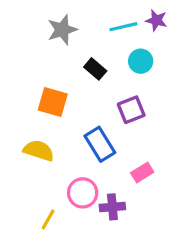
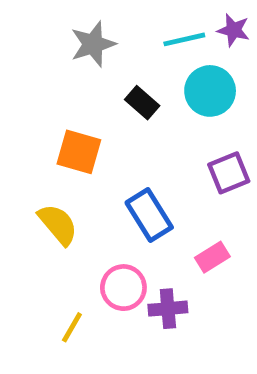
cyan circle: (141, 61) -> (210, 91), size x1.4
purple square: (131, 110) -> (229, 173), moved
yellow semicircle: (39, 151) -> (58, 224), turned 32

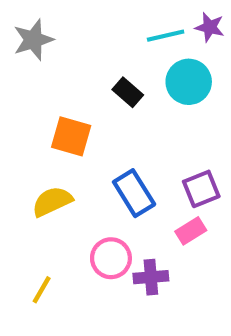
gray star: (93, 44) -> (33, 40), moved
purple square: (229, 173) -> (201, 189), moved
yellow semicircle: (58, 224) -> (52, 202), turned -75
yellow line: (72, 327) -> (42, 290), moved

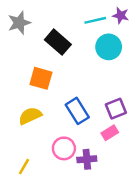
black rectangle: (128, 92) -> (58, 42), moved, size x1.5

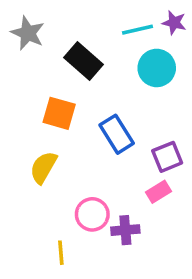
gray star: (19, 23) -> (28, 33), turned -30
blue rectangle: (77, 111) -> (117, 134), moved
yellow semicircle: (30, 116) -> (43, 167), turned -35
yellow line: (24, 167) -> (61, 253), moved, turned -35

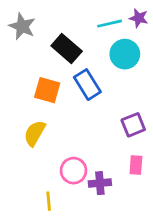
blue rectangle: (117, 134) -> (87, 85), moved
pink rectangle: (158, 192) -> (136, 165), moved, turned -54

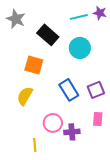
cyan circle: (125, 54) -> (80, 48), moved
blue rectangle: (87, 85) -> (69, 90), moved

